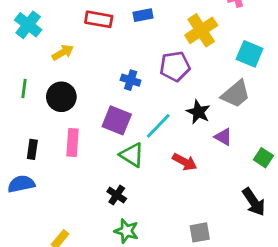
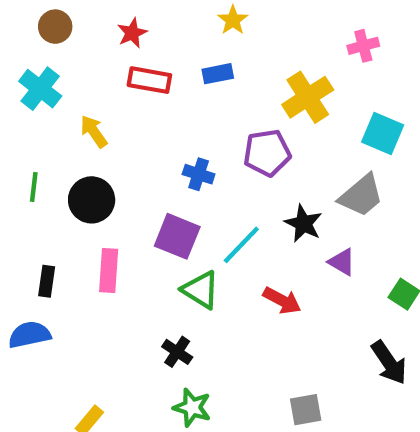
yellow arrow: (63, 52) -> (94, 131), turned -95

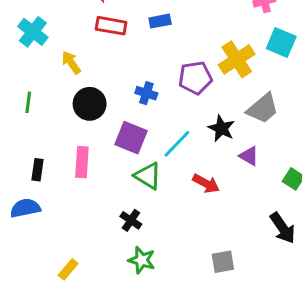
yellow cross: (308, 97) -> (237, 59), moved
cyan square: (383, 134) -> (281, 43), moved
black circle: (92, 200) -> (90, 104), moved

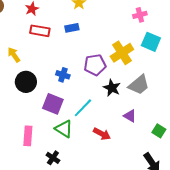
black star: (221, 128) -> (112, 88), moved
pink rectangle: (82, 162) -> (28, 136), moved

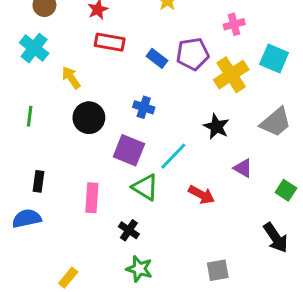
pink cross: (140, 15) -> (234, 24), moved
blue rectangle: (72, 28) -> (157, 58), moved, turned 48
purple pentagon: (95, 65) -> (193, 54), moved
gray trapezoid: (139, 85) -> (276, 122), moved

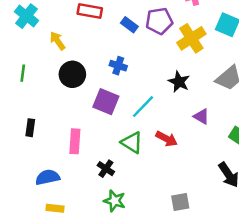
green triangle: (145, 187) -> (132, 143), moved
blue semicircle: (27, 218) -> (48, 177), moved
yellow rectangle: (68, 278) -> (55, 208), turned 56

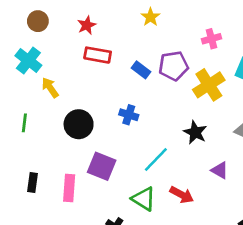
yellow arrow: (58, 41) -> (50, 88), moved
purple square: (106, 102) -> (102, 166), moved
pink rectangle: (75, 141) -> (69, 188), moved

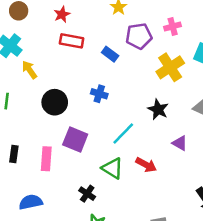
purple pentagon: (174, 66) -> (139, 36), moved

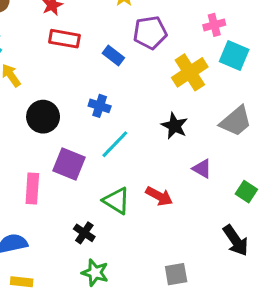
pink cross: (173, 26) -> (214, 25), moved
cyan line: (123, 133) -> (115, 144), moved

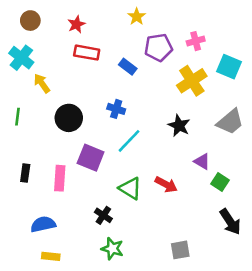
pink cross: (214, 25) -> (196, 41), moved
green square: (246, 192) -> (220, 182), moved

